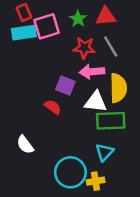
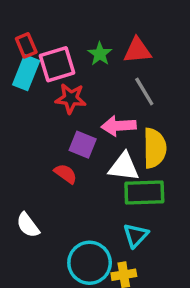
cyan rectangle: (24, 33) -> (26, 73), turned -60
red star: (84, 48) -> (71, 98), moved

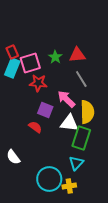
pink arrow: (119, 126) -> (66, 99), turned 48
green rectangle: (144, 193) -> (81, 138), turned -70

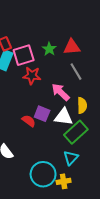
purple square: (45, 110) -> (42, 114), moved
yellow semicircle: (87, 112) -> (82, 105), size x0.7
green rectangle: (81, 138) -> (76, 132), turned 30

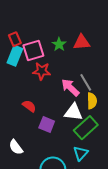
gray line: (76, 72) -> (86, 82), moved
purple square: (42, 114) -> (47, 125), moved
red semicircle: (29, 121) -> (29, 106), moved

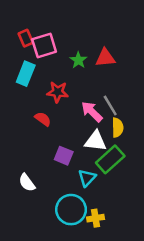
red rectangle: (15, 39) -> (26, 38), moved
pink square: (33, 50) -> (44, 45), moved
red semicircle: (29, 106) -> (43, 119), moved
cyan triangle: (81, 153) -> (87, 178), moved

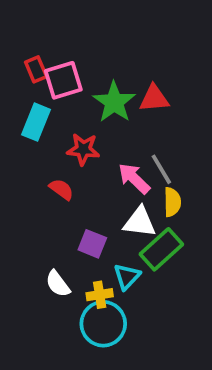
green star: (78, 60) -> (114, 102), size x1.6
white semicircle: (27, 183) -> (58, 284), moved
yellow cross: (96, 218) -> (100, 295), moved

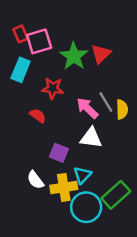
red triangle: (154, 98) -> (101, 54), turned -40
yellow semicircle: (172, 202) -> (122, 109), moved
green rectangle: (161, 249) -> (116, 195), moved
yellow cross: (100, 295) -> (64, 187), size x1.5
cyan circle: (103, 324) -> (86, 207), moved

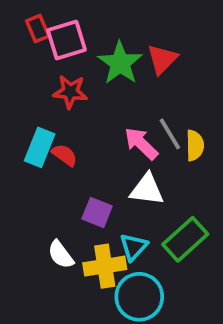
cyan rectangle: (21, 70) -> (40, 147), moved
red star: (53, 88) -> (70, 92), moved
green rectangle: (116, 195) -> (185, 239), moved

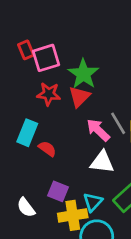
red triangle: (162, 59) -> (79, 97), moved
red semicircle: (65, 155) -> (47, 149), moved
purple square: (97, 212) -> (58, 191), moved
white semicircle: (61, 255) -> (26, 207), moved

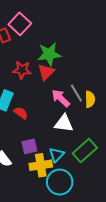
pink square: (46, 58) -> (20, 24), moved, turned -30
green star: (83, 74) -> (49, 54), turned 30
purple square: (58, 191) -> (29, 146), turned -35

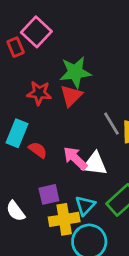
pink arrow: (61, 98) -> (75, 158), moved

